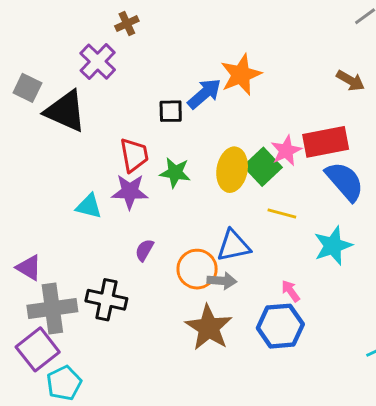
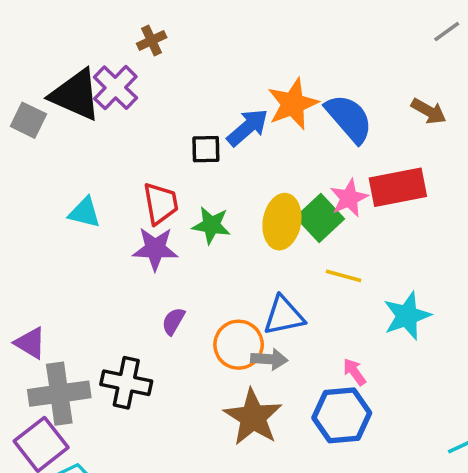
black triangle: (65, 111) -> (76, 95), moved
blue semicircle: (345, 181) -> (349, 118), moved
cyan triangle: (89, 206) -> (85, 213), moved

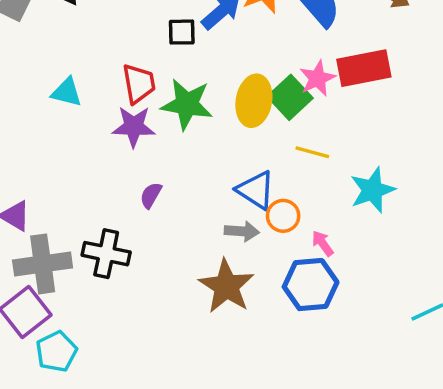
green star: (211, 225) -> (187, 104), size x1.4
blue triangle: (284, 316) -> (256, 190), turned 45
orange circle: (239, 345) -> (283, 216), moved, size x0.7

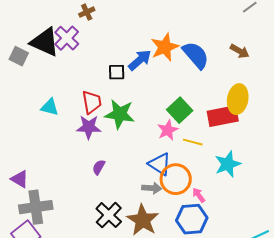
red rectangle: (364, 68) -> (223, 116), moved
pink star: (317, 78) -> (168, 130), moved
yellow ellipse: (254, 101) -> (238, 99), moved
orange circle: (283, 216) -> (176, 179), size x1.6
black cross: (106, 254) -> (109, 215), moved, turned 32

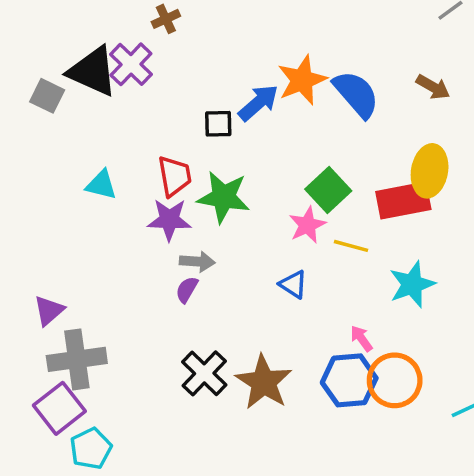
blue triangle: (160, 164) -> (293, 284), size x0.7
purple triangle: (20, 179) -> (49, 311), turned 48
orange circle: (176, 179) -> (395, 380), moved
gray arrow: (152, 188) -> (197, 262), moved

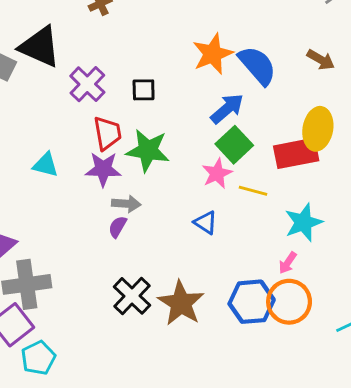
purple cross: (131, 64) -> (87, 84), moved
blue arrow: (258, 103) -> (227, 109), moved
cyan triangle: (101, 185) -> (46, 165), moved
pink arrow: (361, 338) -> (288, 263), moved, turned -110

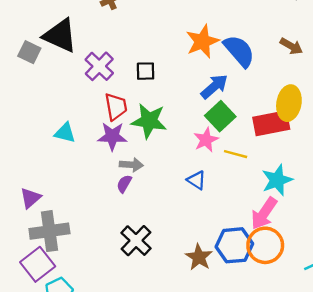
pink arrow: (288, 263) -> (264, 213), size x1.8
brown star: (181, 303) -> (199, 257), moved, size x0.7

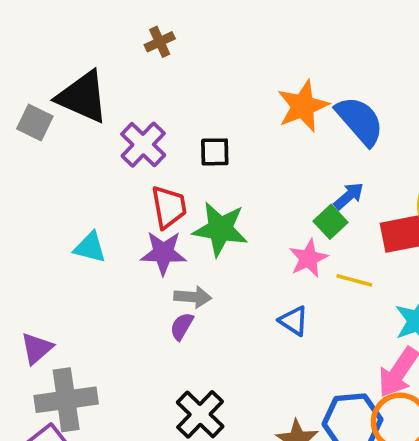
blue arrow: (214, 86) -> (349, 196), moved, size x0.7
green square: (220, 116) -> (330, 222), size x0.7

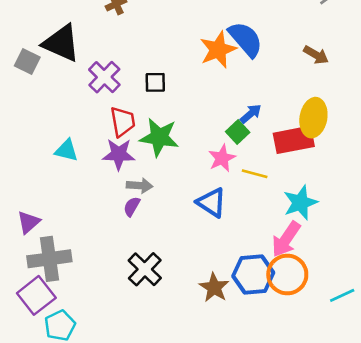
blue semicircle: (360, 121) -> (245, 39), moved
blue triangle: (294, 321) -> (211, 203), size x1.4

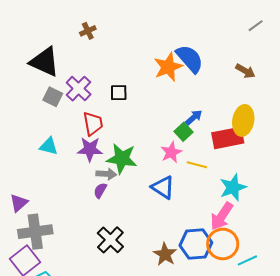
gray square: (27, 61) -> (53, 97), moved
green star: (159, 137) -> (122, 159), moved
cyan line: (342, 295) -> (247, 260), moved

